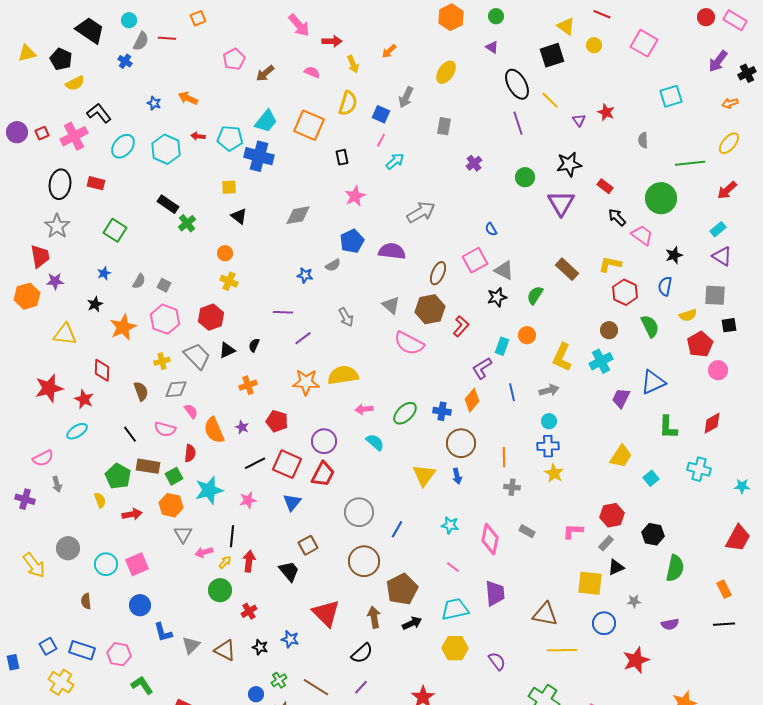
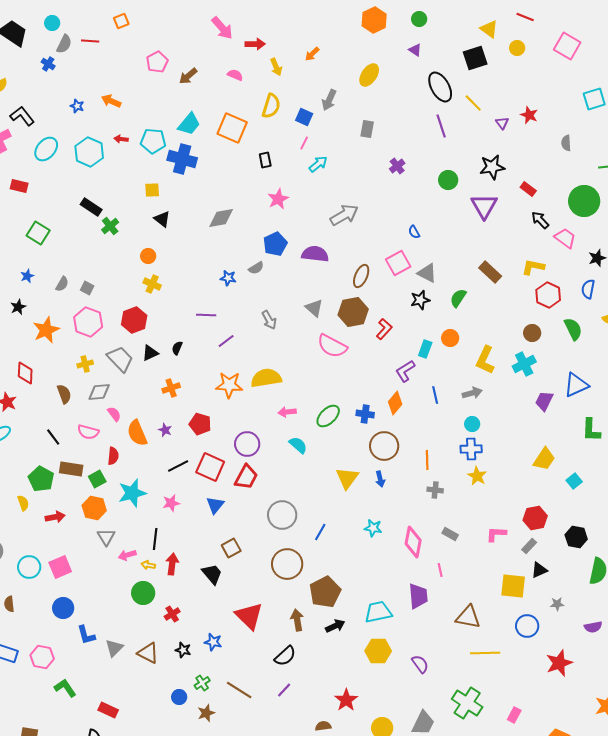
yellow arrow: (225, 562) -> (148, 565), turned -120
pink line: (453, 567) -> (440, 570), moved, turned 40

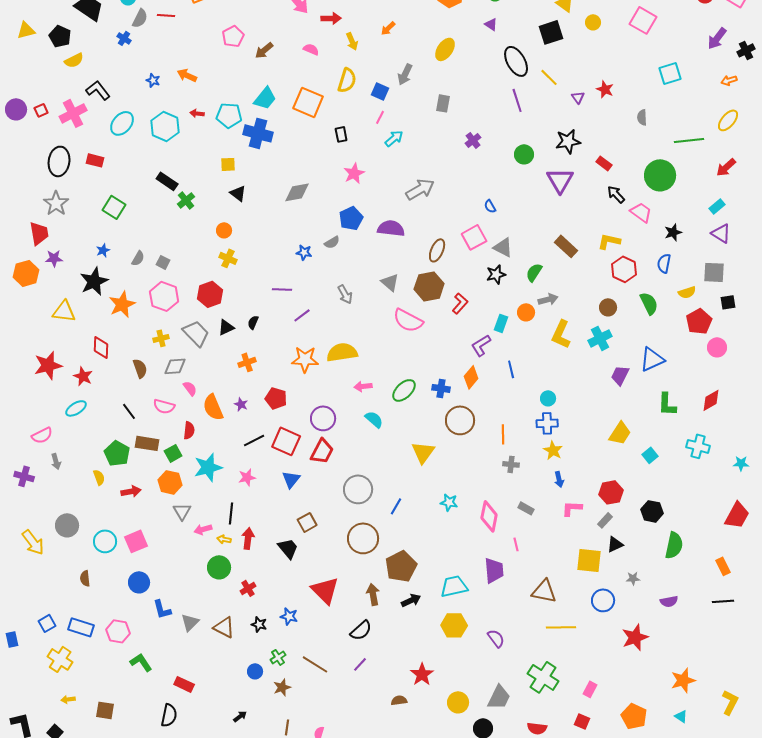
black star: (18, 307) -> (94, 281), size x1.8
gray arrow: (472, 393) -> (548, 299), moved
blue arrow: (380, 479) -> (559, 479), moved

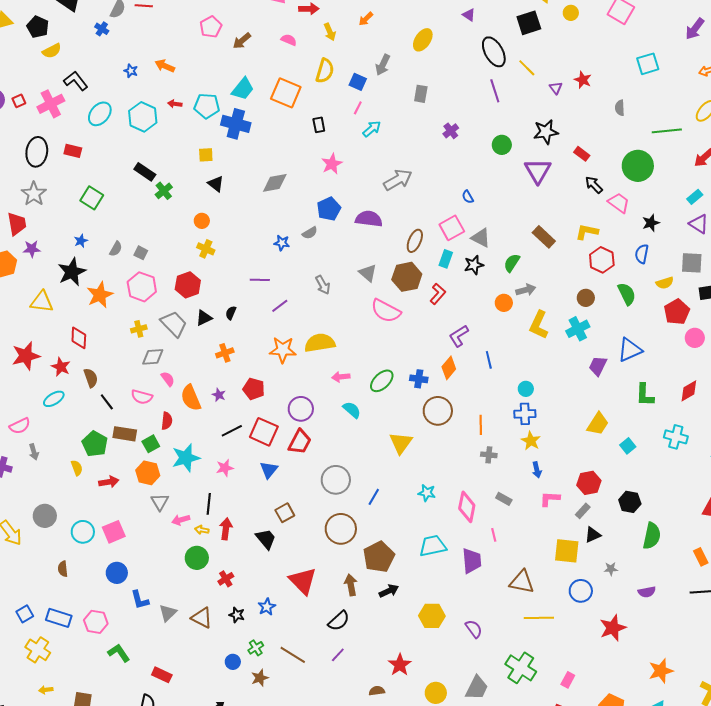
cyan rectangle: (501, 323) -> (446, 259), moved
brown semicircle: (140, 368) -> (91, 378), moved
cyan trapezoid: (454, 586) -> (433, 546), moved
blue star: (289, 616) -> (267, 607), turned 30

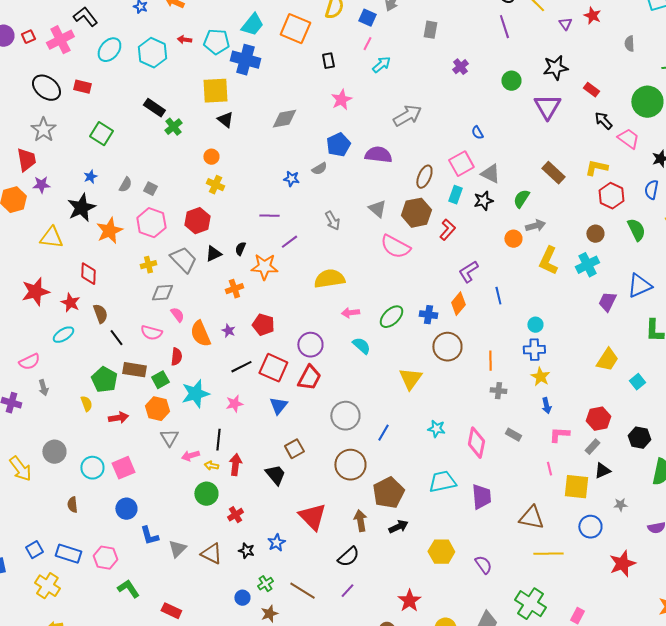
black ellipse: (37, 152) -> (46, 88), turned -60
yellow square: (206, 155) -> (215, 91), size x1.8
orange star: (283, 350) -> (264, 267), moved
pink line: (494, 535) -> (549, 469), moved

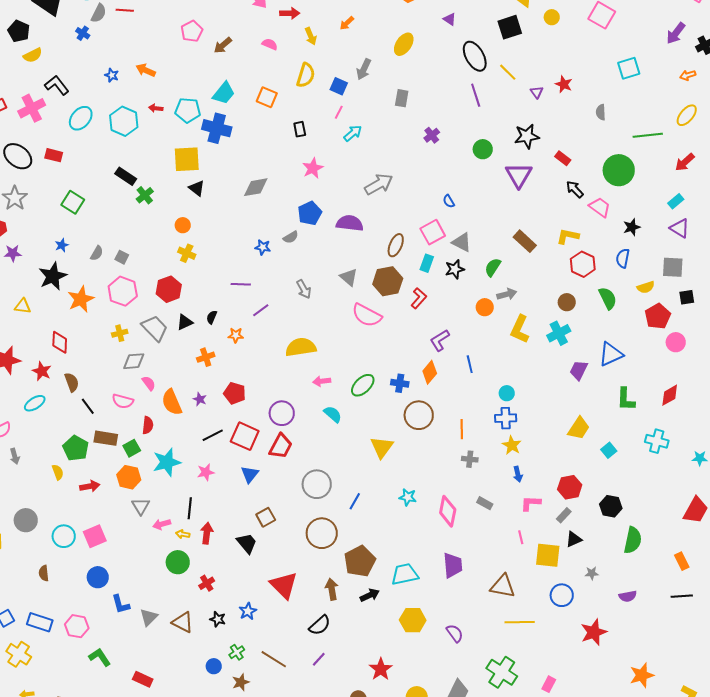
orange square: (295, 29) -> (267, 97), size x0.7
yellow triangle: (51, 238) -> (23, 306), size x0.7
orange star: (264, 267) -> (236, 335), size x0.6
cyan trapezoid: (442, 482) -> (405, 574), moved

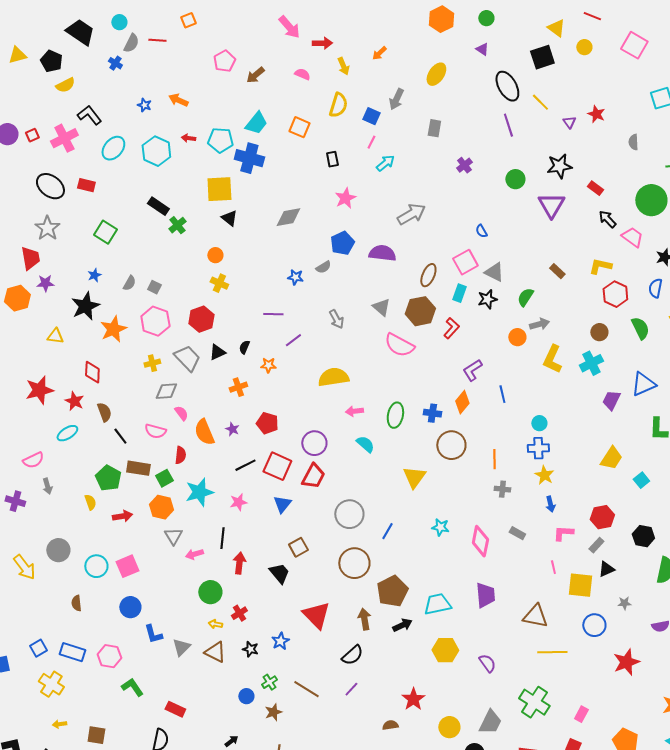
brown rectangle: (525, 241) -> (557, 271), size x0.7
green ellipse: (363, 385) -> (395, 415), turned -35
yellow arrow: (183, 534) -> (215, 624), moved

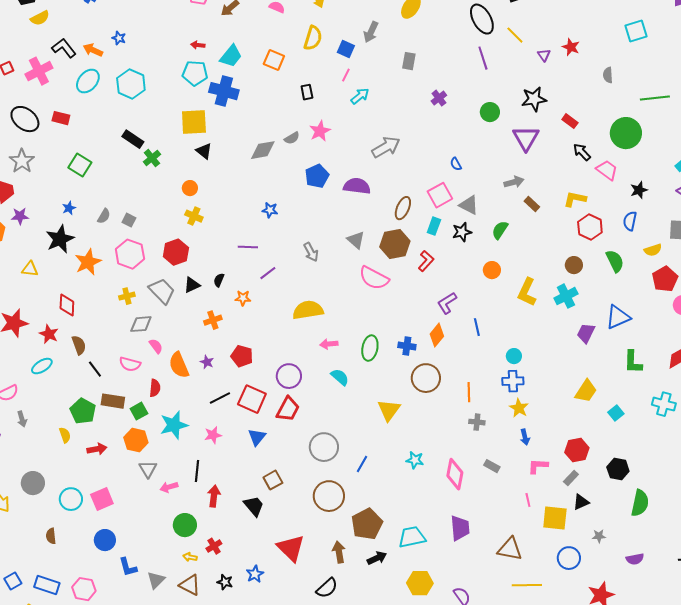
orange arrow: (178, 100) -> (93, 50), moved
red arrow: (188, 138) -> (198, 45), moved
gray semicircle: (323, 267) -> (292, 138), moved
gray arrow: (539, 324) -> (514, 182), moved

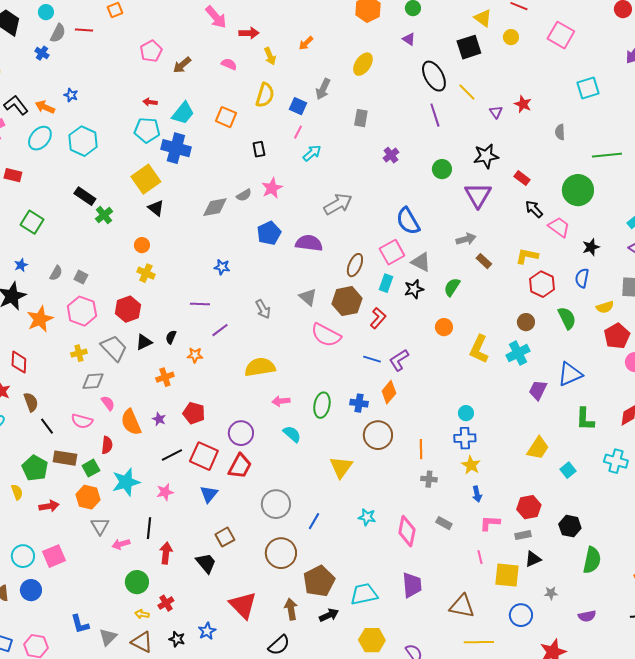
yellow square: (194, 122) -> (146, 179), turned -32
blue semicircle: (456, 164) -> (408, 221), size x2.0
blue line: (477, 327) -> (372, 359), moved, turned -60
gray rectangle: (571, 478) -> (523, 535), turned 35
blue circle: (105, 540) -> (31, 590), moved

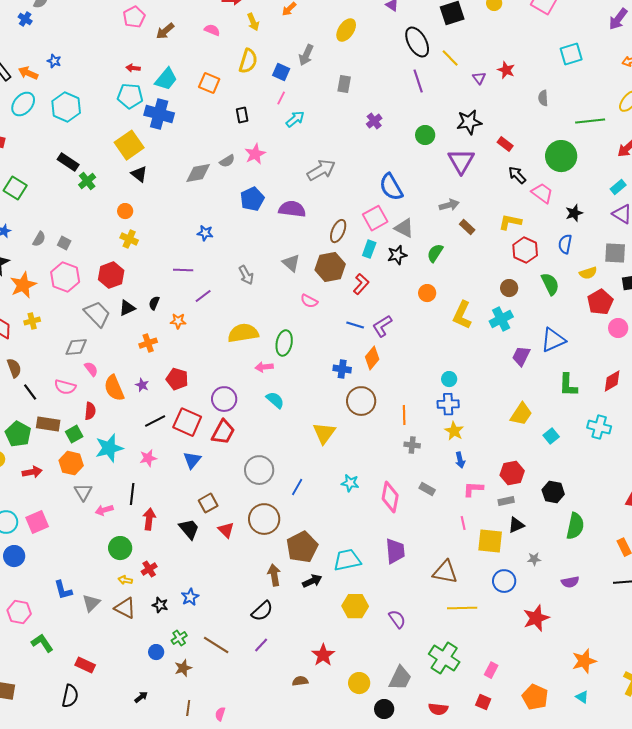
pink semicircle: (326, 335) -> (309, 301), size x0.6
yellow cross: (79, 353) -> (32, 321), moved
green ellipse: (322, 405) -> (284, 343), moved
red triangle: (243, 605) -> (226, 530), moved, size x0.6

